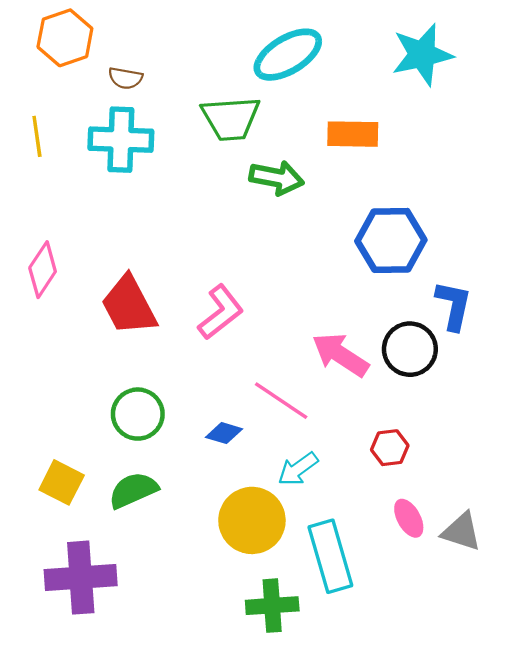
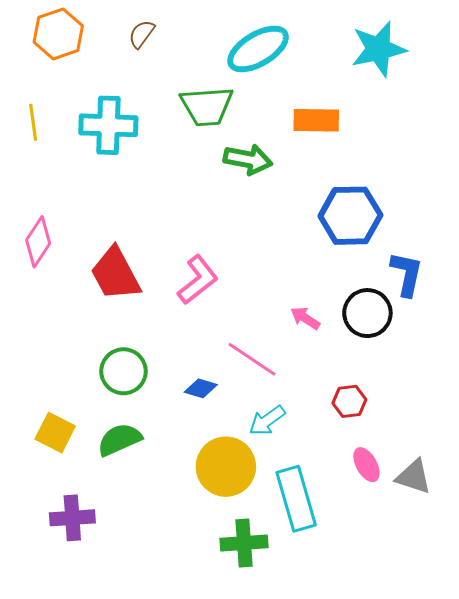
brown semicircle: (125, 78) -> (142, 34), moved, turned 116
pink arrow: (340, 355) -> (305, 318), size x0.6
purple cross: (81, 578) -> (72, 518), size x0.7

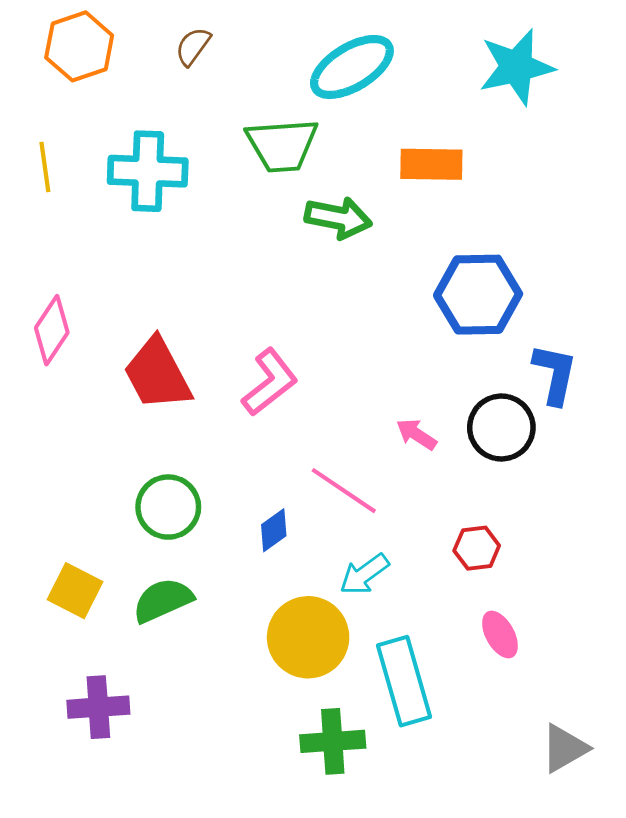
blue diamond: (201, 388) -> (274, 530), turned -52
gray triangle: (414, 477) -> (564, 748), moved, turned -48

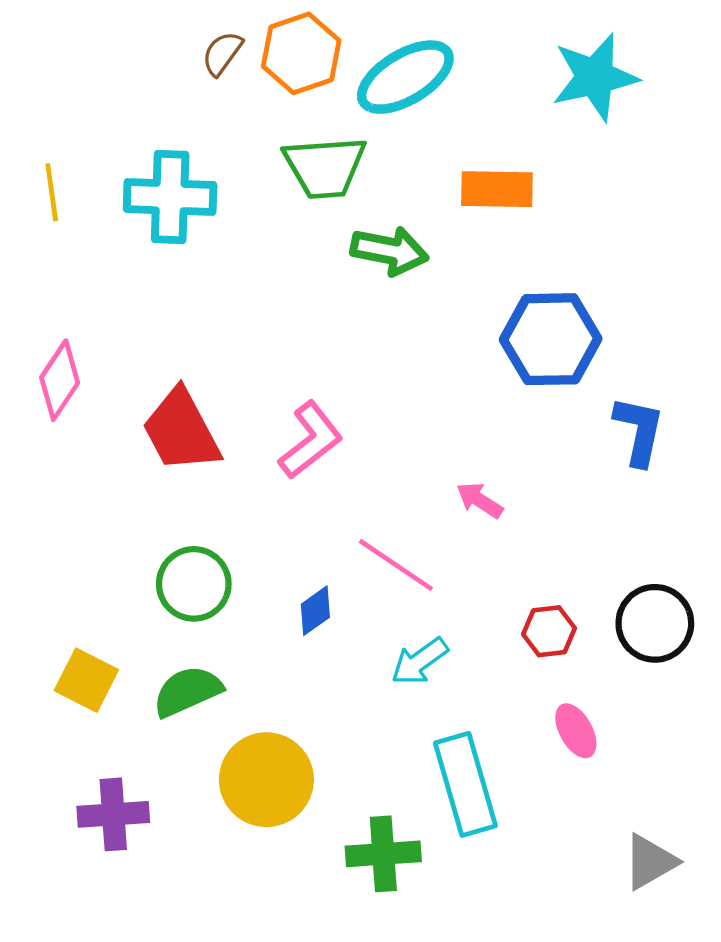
orange hexagon: (79, 46) -> (301, 53), moved
black circle: (501, 428) -> (655, 623), moved
yellow circle: (308, 637) -> (266, 780), moved

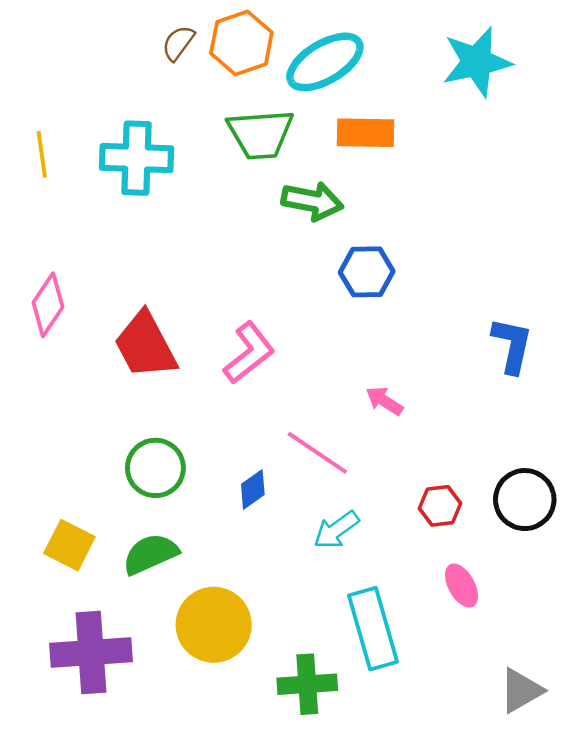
orange rectangle: (497, 189) -> (365, 133), moved
blue hexagon: (551, 339) -> (367, 272), moved, size x0.7
purple cross: (113, 814) -> (91, 653), size x1.4

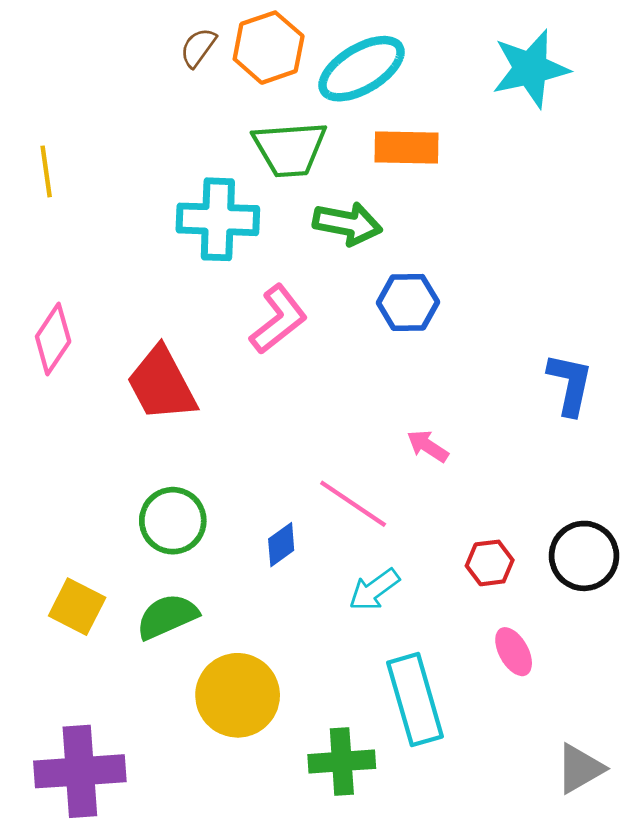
cyan cross: (136, 158) -> (218, 219), moved
pink L-shape: (249, 353) -> (278, 319), moved
purple cross: (91, 653) -> (80, 771), moved

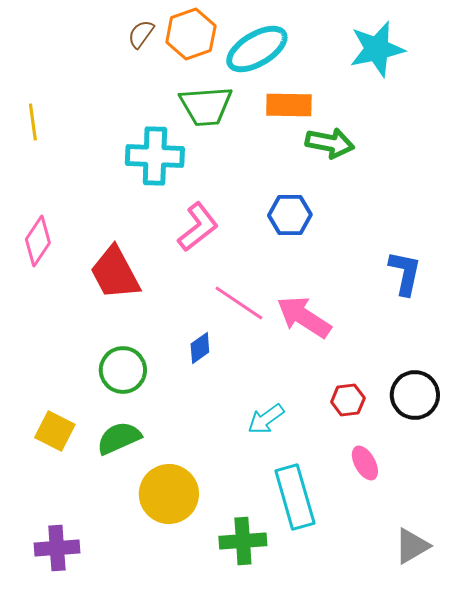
green arrow: (347, 224) -> (330, 143), moved
pink arrow: (428, 446) -> (304, 317), size x1.8
pink line: (353, 504) -> (239, 303), moved
blue diamond: (281, 545) -> (200, 348), moved
purple cross: (80, 771) -> (57, 548), size x0.7

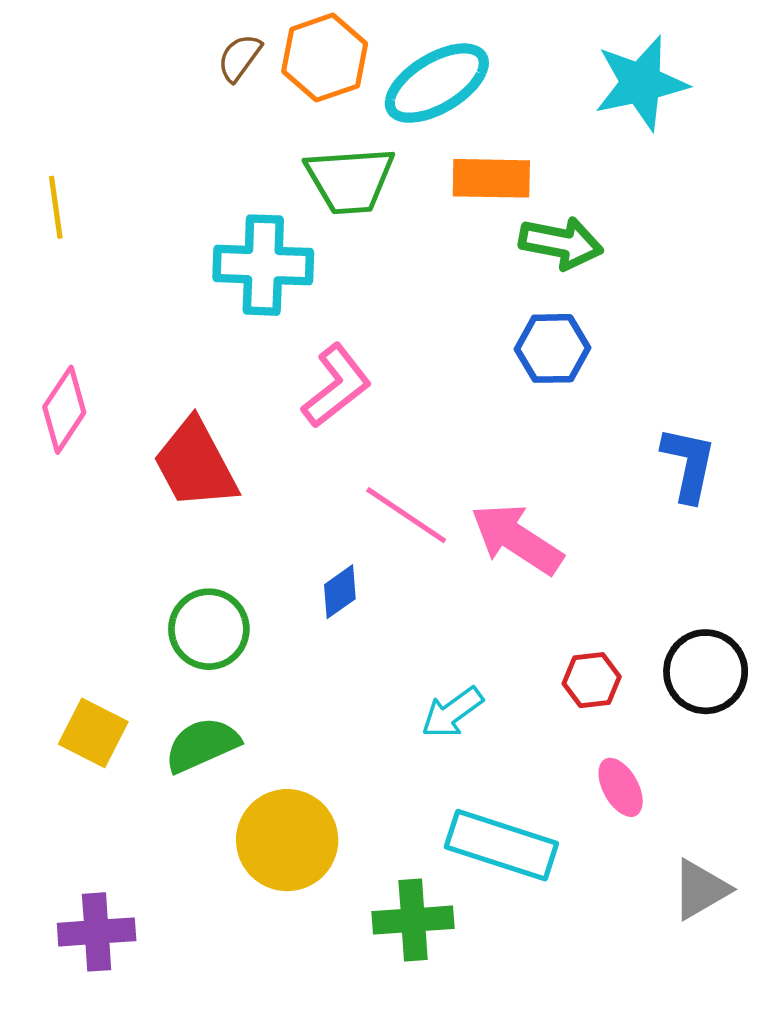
blue hexagon: (290, 215) -> (553, 348), moved
cyan rectangle: (295, 497) -> (501, 845), turned -56
gray triangle: (412, 546) -> (700, 889), moved

